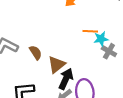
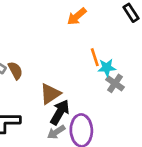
orange line: (90, 31) -> (95, 57), turned 64
brown semicircle: (36, 53) -> (15, 71), moved

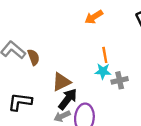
cyan star: (107, 68) -> (103, 71), moved
gray cross: (115, 83) -> (120, 80), turned 35

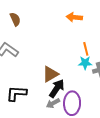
orange arrow: (94, 17) -> (74, 17), turned 42
brown semicircle: (34, 57) -> (15, 19), moved

